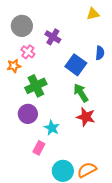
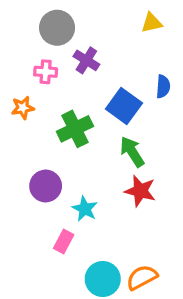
gray circle: (22, 26) -> (57, 28), moved
pink cross: (28, 52) -> (46, 72), moved, turned -32
green cross: (36, 86) -> (75, 129), moved

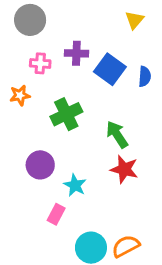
yellow triangle: (152, 23) -> (134, 20), turned -36
gray circle: (57, 28) -> (30, 20), moved
purple cross: (86, 60) -> (76, 53), turned -30
blue square: (124, 106) -> (110, 69), moved

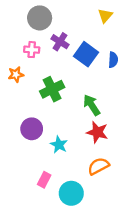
gray circle: (30, 20) -> (40, 18), moved
purple cross: (76, 53) -> (60, 42), turned 30
pink rectangle: (56, 214) -> (44, 180), moved
orange semicircle: (126, 246) -> (98, 166), moved

